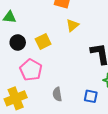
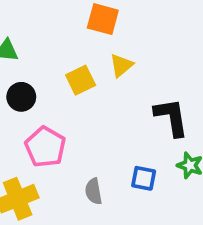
yellow square: (43, 41) -> (81, 80), moved
blue square: (91, 96) -> (144, 178), moved

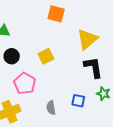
yellow triangle: (121, 65) -> (87, 39), moved, size x1.6
yellow square: (81, 80) -> (46, 56), moved

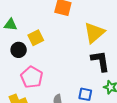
yellow square: (46, 56) -> (36, 38), moved

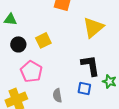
yellow square: (36, 38) -> (43, 40), moved
black L-shape: (100, 61) -> (90, 65), moved

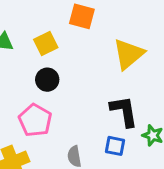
yellow square: (43, 40) -> (46, 43), moved
black circle: (18, 44) -> (47, 80), moved

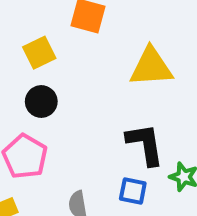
yellow triangle: (129, 54) -> (151, 67), turned 36

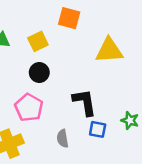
black L-shape: (145, 144) -> (85, 102), moved

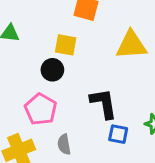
yellow square: (38, 41) -> (66, 45), moved, turned 36
gray semicircle: (63, 139) -> (64, 144), moved

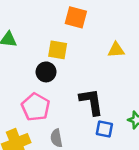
yellow triangle: (131, 45) -> (116, 50), size x0.6

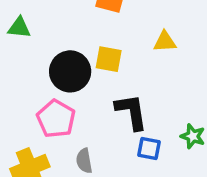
yellow square: (58, 50) -> (109, 59), moved
black circle: (46, 72) -> (70, 71), size x1.5

